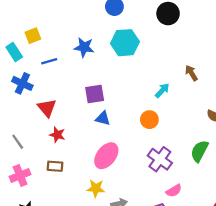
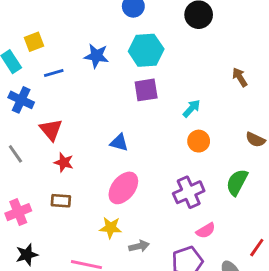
brown arrow: (191, 73) -> (240, 77), moved
purple square: (95, 94) -> (146, 90), moved
orange circle: (149, 120) -> (199, 141), moved
gray line: (18, 142) -> (15, 154), moved
purple cross: (160, 159) -> (189, 192), turned 30

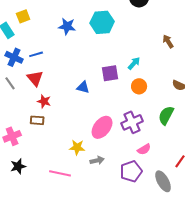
blue line: (54, 73) -> (36, 54), moved
purple square: (146, 90) -> (110, 73), moved
gray line: (15, 154) -> (10, 83), moved
pink ellipse: (123, 188) -> (102, 127), moved
brown rectangle: (61, 201) -> (37, 120), moved

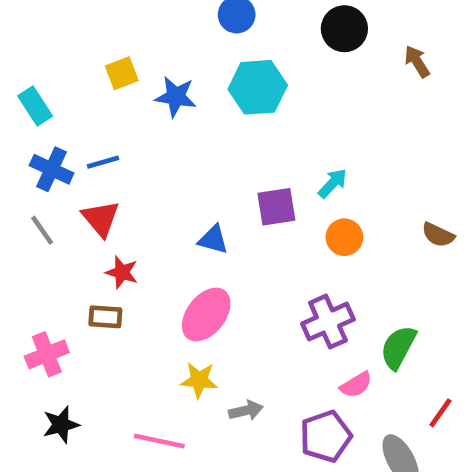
yellow square: (23, 16) -> (122, 73), moved
brown arrow: (168, 41) -> (417, 61), moved
green semicircle: (166, 115) -> (398, 347), moved
pink ellipse: (102, 127) -> (206, 315), moved

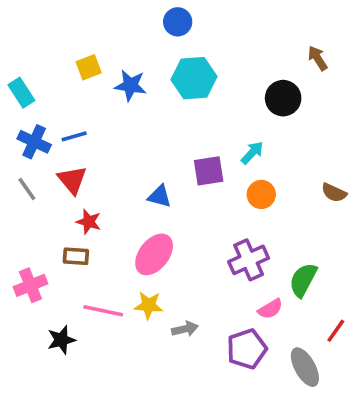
black circle: (344, 29) -> (283, 98), moved
black star: (61, 425) -> (61, 340), moved
pink line: (159, 441) -> (103, 311), moved

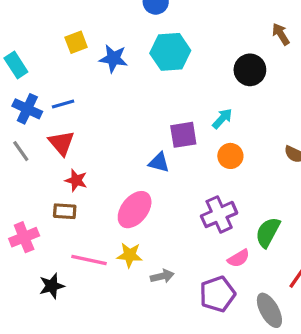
blue triangle: (159, 196) -> (159, 162), moved

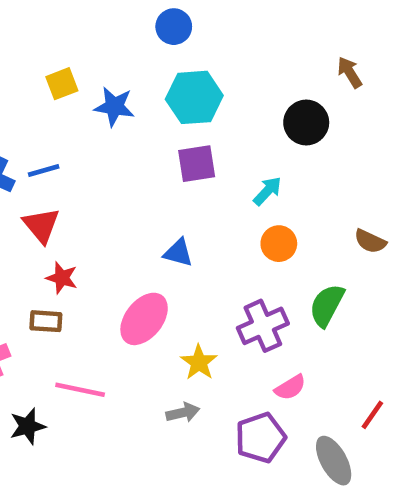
purple square: (183, 135) -> (197, 164), moved
green semicircle: (268, 232) -> (327, 305), moved
yellow star: (130, 255) -> (199, 362), moved, turned 30

